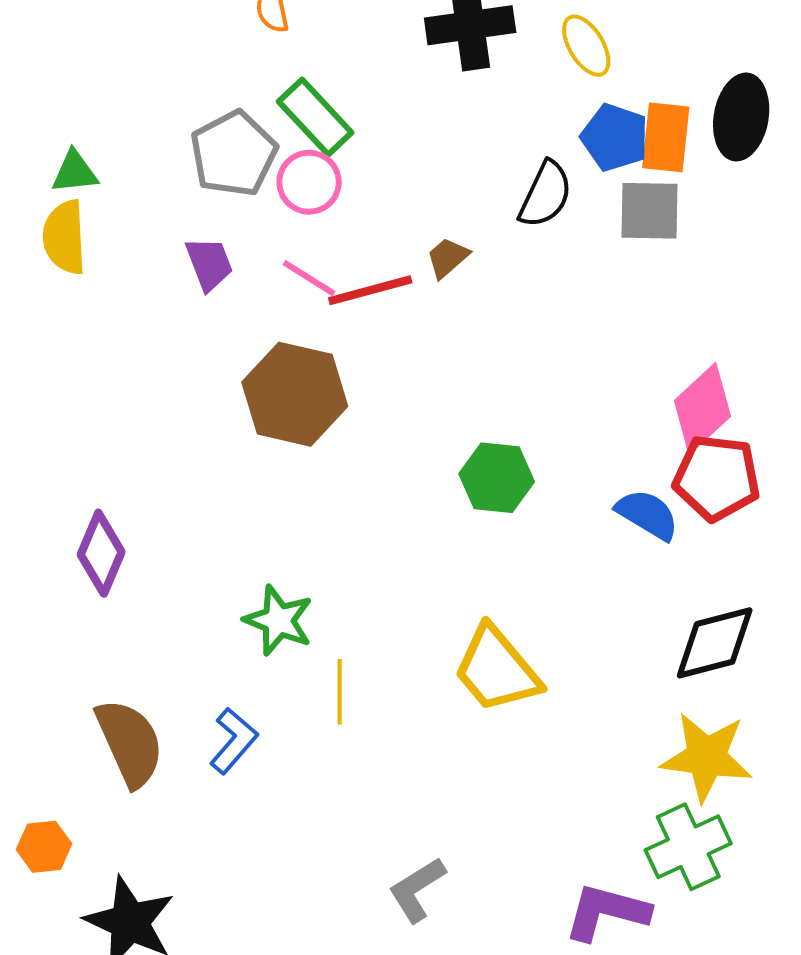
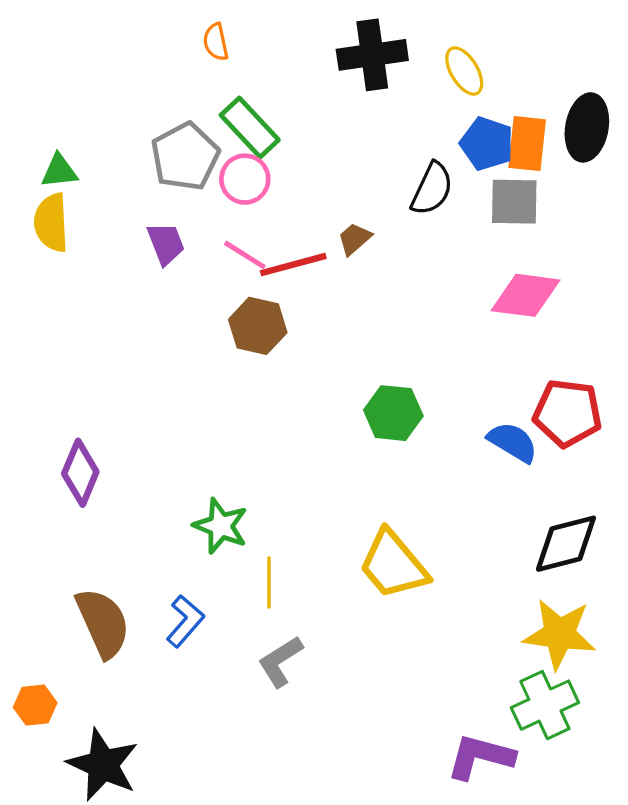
brown hexagon: (295, 394) -> (258, 326), moved, size x0.7
pink diamond: (702, 408) -> (526, 295), moved, turned 50
gray L-shape: (417, 890) -> (280, 661), moved

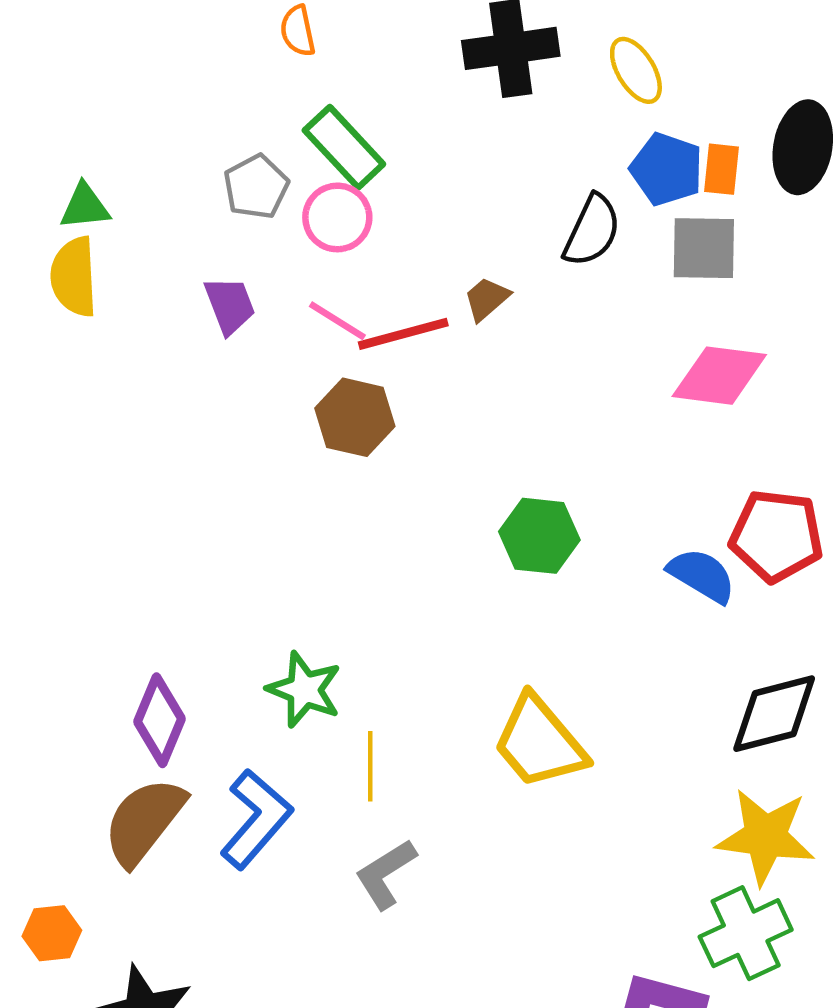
orange rectangle: (527, 144) -> (722, 169), size x0.7
gray pentagon: (185, 157) -> (256, 187), size x0.7
purple diamond: (80, 473) -> (159, 720), moved
blue L-shape: (185, 621) -> (256, 819), size x1.4
brown semicircle: (103, 623) -> (144, 821), turned -118

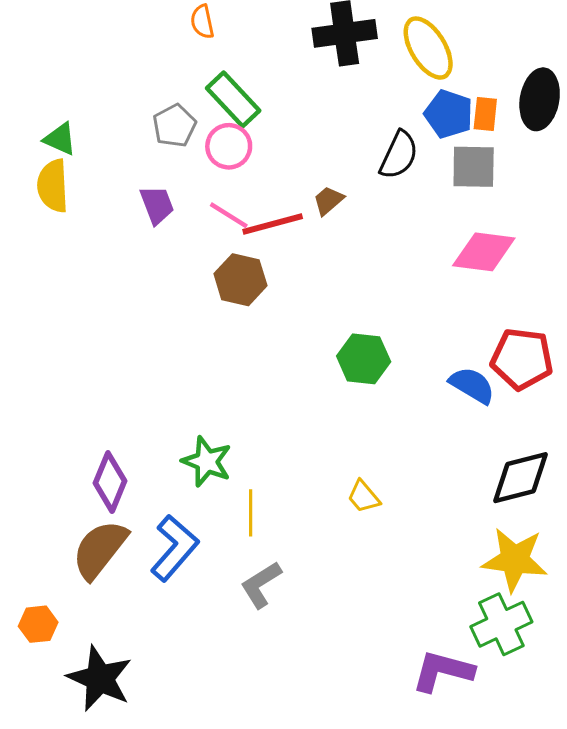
yellow ellipse: (636, 70) -> (428, 48), size x1.4
green triangle: (85, 207) -> (60, 139), turned 30
yellow trapezoid: (539, 742) -> (364, 497), size x0.5

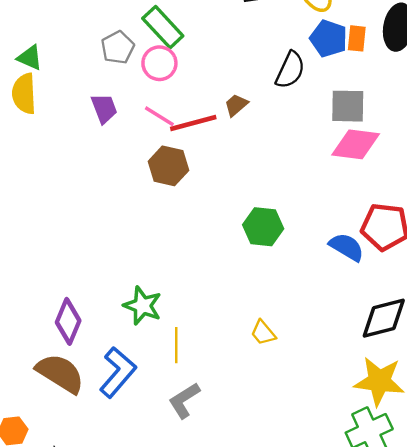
gray square: (474, 167) -> (348, 106), moved
brown semicircle: (100, 549) -> (60, 373), turned 84

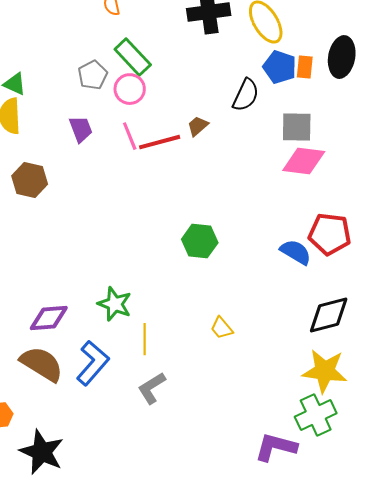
pink line: (159, 116) -> (130, 136), turned 36
brown hexagon: (168, 166) -> (30, 180), moved
green hexagon: (263, 227) -> (200, 241), moved
purple diamond: (68, 321) -> (49, 318), turned 63

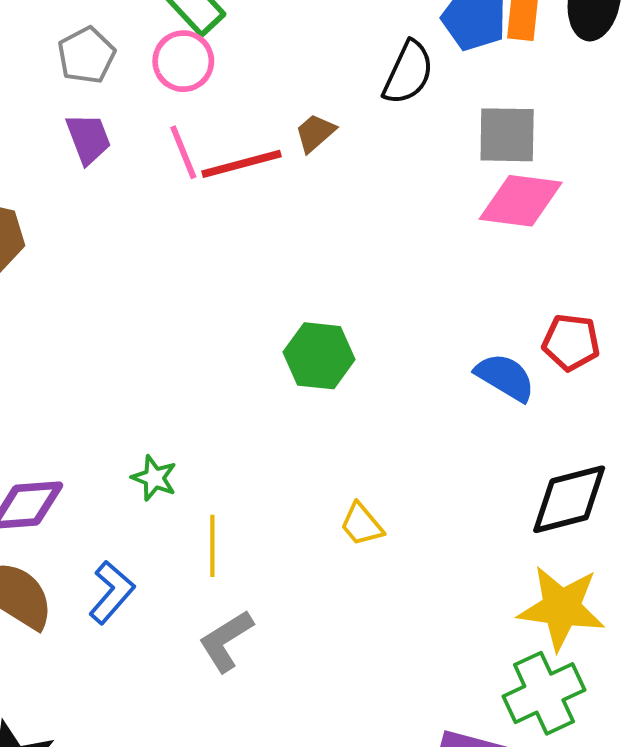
gray pentagon: (93, 75) -> (86, 55), moved
red pentagon: (330, 234) -> (571, 342), size x0.7
green star: (115, 304) -> (154, 478), size x0.7
blue L-shape: (93, 363) -> (112, 592), size x0.7

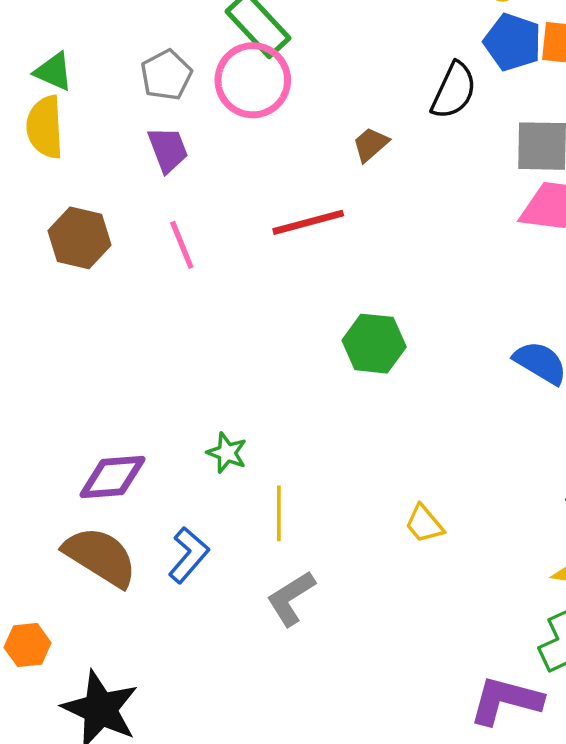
pink circle: (183, 61) -> (253, 80), size x1.4
pink line: (183, 152) -> (182, 245), moved
red line: (241, 164) -> (308, 222), moved
yellow trapezoid: (362, 524) -> (424, 524), moved

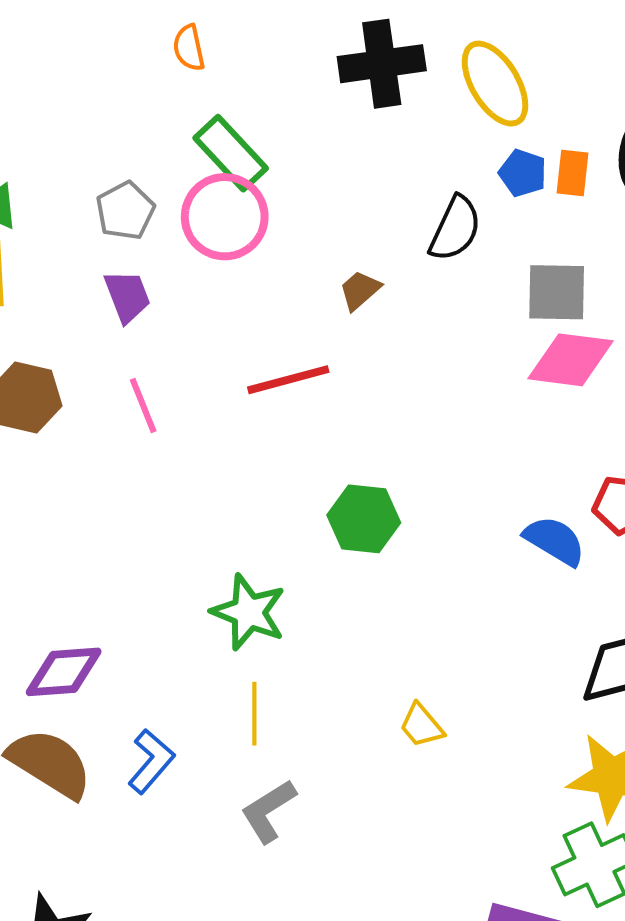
blue pentagon: (513, 42) -> (523, 173), size x0.7
green star: (227, 453) -> (249, 612), moved, size x1.6

